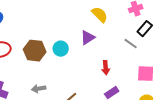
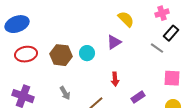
red arrow: (106, 68) -> (115, 79), moved
gray arrow: (39, 89) -> (65, 93), turned -112

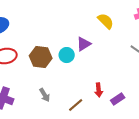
purple triangle: (114, 42) -> (84, 44), moved
red arrow: (115, 79) -> (99, 90), moved

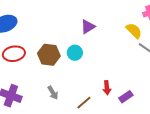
yellow semicircle: (106, 21) -> (134, 31), moved
purple triangle: (84, 44) -> (88, 27), moved

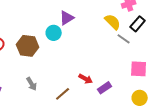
cyan circle: (75, 53) -> (54, 33), moved
red arrow: (107, 88) -> (86, 79), turned -56

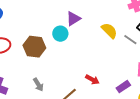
yellow semicircle: (113, 22) -> (109, 31), moved
purple rectangle: (105, 88) -> (123, 87), moved

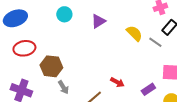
cyan circle: (60, 34) -> (64, 14), moved
brown hexagon: (34, 47) -> (51, 66), moved

